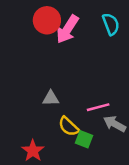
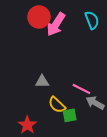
pink line: (98, 107) -> (81, 89), turned 42
green square: (84, 139) -> (70, 115), turned -32

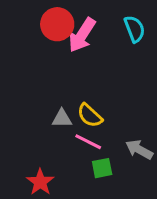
pink line: (81, 89) -> (88, 142), moved
yellow semicircle: (57, 105) -> (90, 115), moved

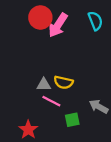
yellow semicircle: (90, 115) -> (63, 82), turned -30
pink line: (88, 142) -> (51, 101), moved

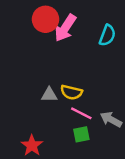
cyan semicircle: (95, 21) -> (107, 35), moved, turned 42
pink line: (51, 101) -> (81, 113), moved

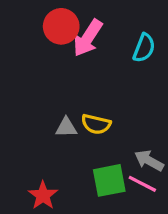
pink line: (81, 113) -> (142, 184), moved
green square: (81, 134) -> (109, 180), size x1.5

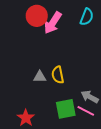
cyan semicircle: (144, 48) -> (87, 17), moved
yellow semicircle: (96, 124) -> (58, 75), turned 66

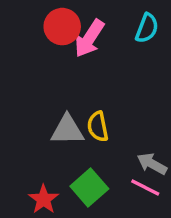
gray triangle: (40, 77) -> (67, 130), size x1.5
green square: (66, 109) -> (89, 188), moved, turned -30

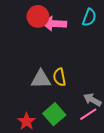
pink arrow: (89, 38) -> (54, 24), turned 60
pink line: (145, 188) -> (88, 114), turned -60

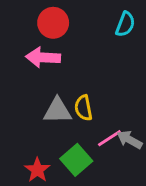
pink arrow: (54, 24) -> (43, 57), moved
pink line: (88, 114) -> (109, 138), moved

